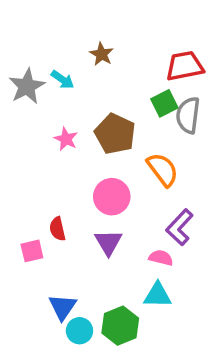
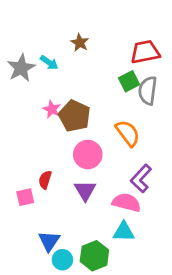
brown pentagon: (115, 134) -> (74, 116), moved
red semicircle: (57, 229) -> (45, 180), turned 30
pink semicircle: (161, 258) -> (126, 202), size x1.5

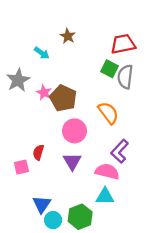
gray star: (21, 68) -> (18, 80), moved
green square: (129, 81) -> (109, 69), turned -36

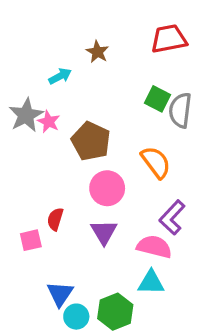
red trapezoid: (123, 44) -> (169, 39), moved
cyan arrow: (42, 53) -> (60, 76), turned -63
pink star: (44, 93) -> (49, 122), moved

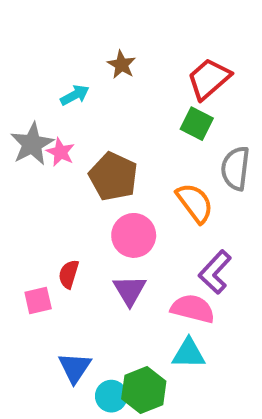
red trapezoid: (169, 39) -> (209, 79), moved, turned -30
gray semicircle: (180, 110) -> (235, 168), moved
cyan circle: (76, 317) -> (111, 396), moved

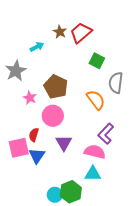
red trapezoid: (209, 79) -> (81, 33), moved
pink star: (60, 152) -> (30, 98), moved
pink circle: (134, 235) -> (53, 116), moved
pink square: (38, 301) -> (19, 148), size x1.5
blue triangle: (75, 368) -> (37, 156), moved

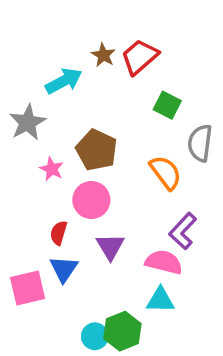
cyan arrow: (37, 47) -> (64, 81), size x1.5
pink square: (19, 148) -> (28, 288), moved

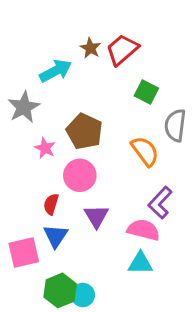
green hexagon: (122, 331) -> (60, 290), moved

